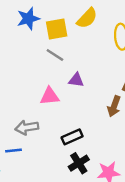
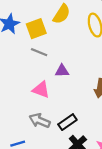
pink triangle: (50, 96) -> (41, 90), turned 36
gray arrow: (27, 127) -> (40, 121), moved, turned 42

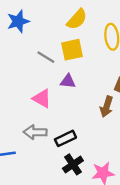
yellow square: (36, 29) -> (72, 50), moved
gray arrow: (40, 121) -> (35, 132), turned -30

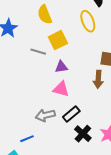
yellow semicircle: (77, 19) -> (45, 15), moved, turned 132
pink triangle: (42, 98) -> (61, 89), moved

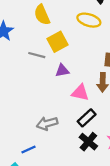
yellow ellipse: (88, 21) -> (89, 20), turned -50
pink triangle: (61, 89) -> (80, 93), moved
black rectangle: (71, 114) -> (87, 118), moved

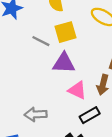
purple triangle: (62, 71) -> (64, 63), size x1.5
black rectangle: (87, 118) -> (90, 115), moved

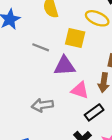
yellow square: (66, 32) -> (75, 38), moved, turned 35
gray arrow: (36, 114) -> (42, 105), moved

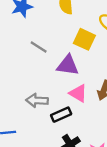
gray line: (41, 47) -> (39, 47), moved
black rectangle: (94, 112) -> (61, 115), moved

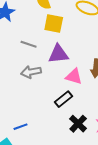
yellow square: (84, 39) -> (54, 23), moved
gray arrow: (37, 100) -> (31, 72), moved

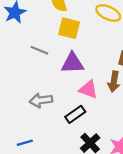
gray arrow: (31, 72) -> (41, 100), moved

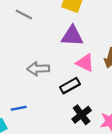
gray line: (39, 50) -> (24, 14), moved

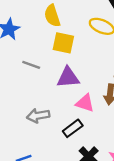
gray line: (24, 14) -> (31, 65), moved

